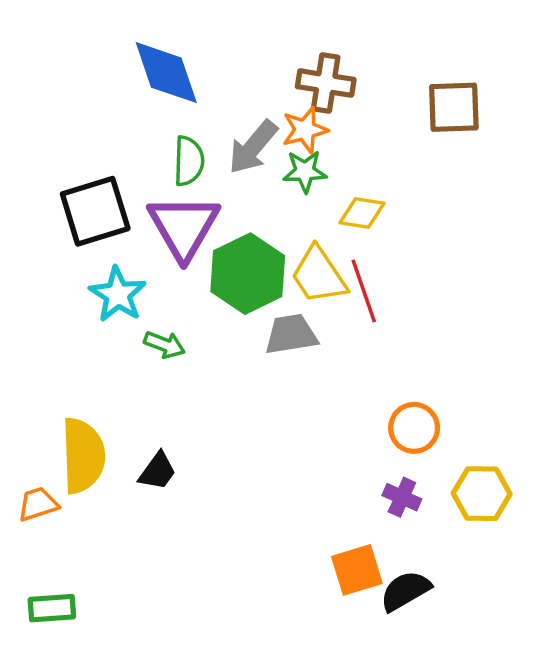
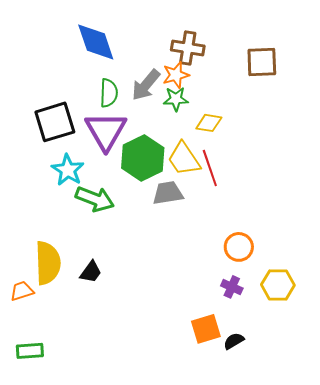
green arrow: (165, 345) -> (95, 199), size x1.6
black semicircle: (405, 591) -> (234, 341), size x0.7

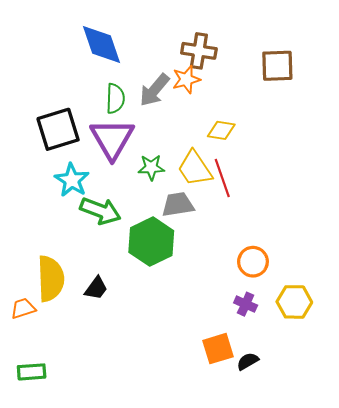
green star: (176, 99) -> (151, 167), moved
green hexagon: (143, 158) -> (151, 242), moved

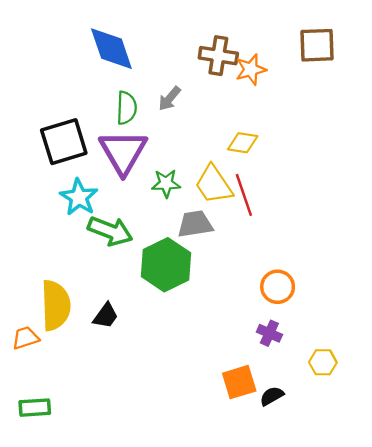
brown square: (277, 66) -> (317, 45), moved
orange star: (186, 79) -> (251, 70), moved
gray arrow: (154, 90) -> (170, 99), size x0.7
yellow hexagon: (294, 302) -> (323, 362), moved, size x0.7

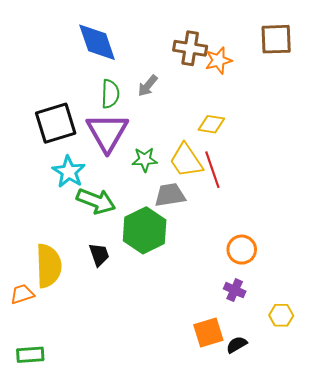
black trapezoid: (106, 316) -> (99, 255), moved, turned -55

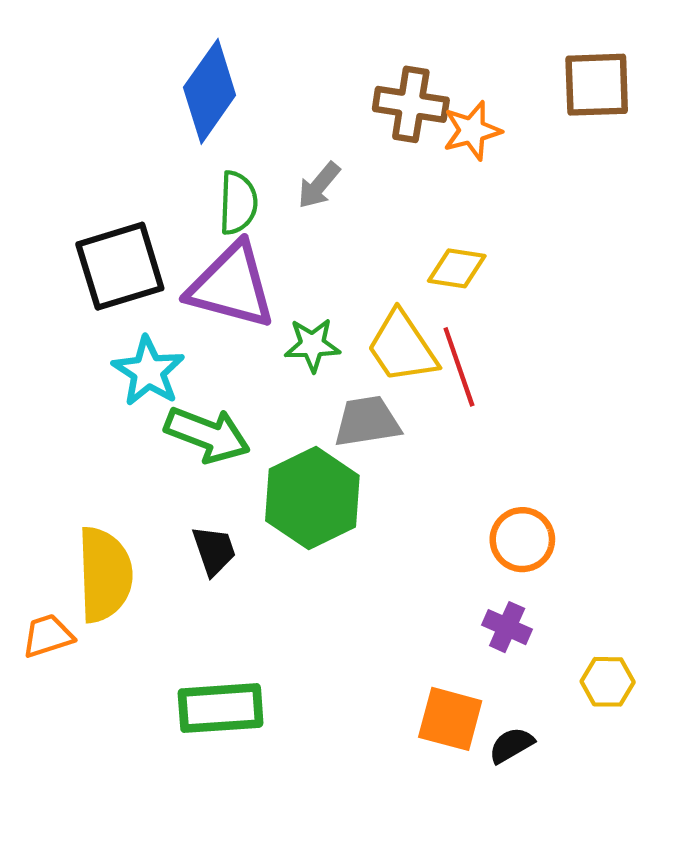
blue diamond: (97, 42) -> (210, 91), turned 54
purple triangle: (107, 132) -> (231, 286), turned -45
orange square: (208, 333) -> (450, 719), turned 32
green rectangle: (30, 355) -> (221, 708), moved, size x1.4

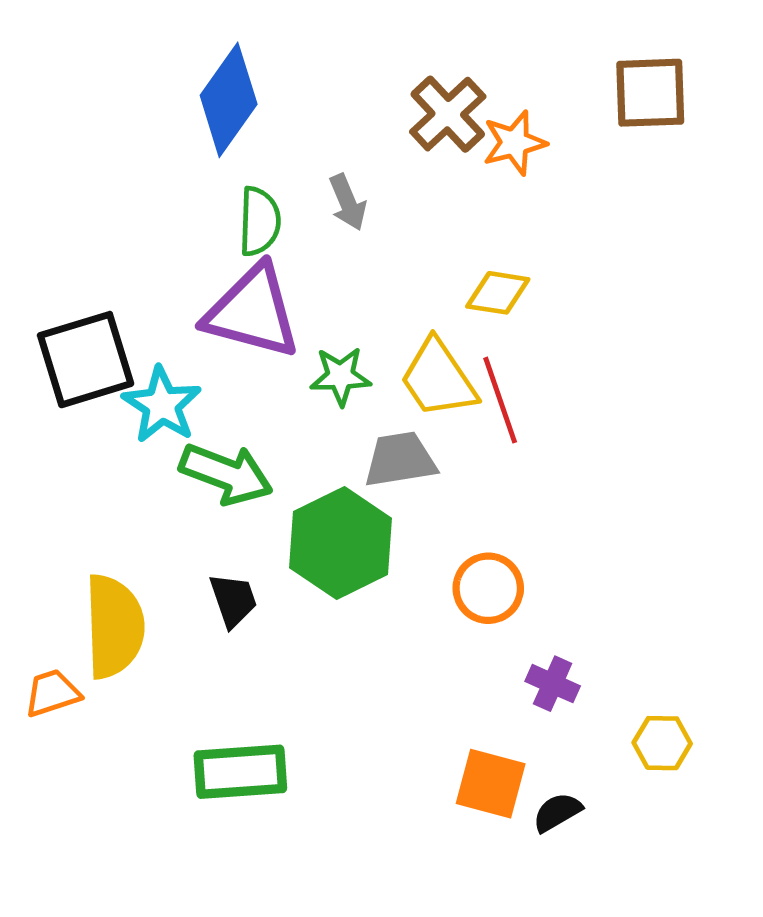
brown cross: (411, 104) -> (448, 114), turned 38
gray arrow: (319, 185) -> (348, 202), turned -63
black square: (120, 266) -> (86, 360), moved
orange circle: (522, 540) -> (488, 588), moved

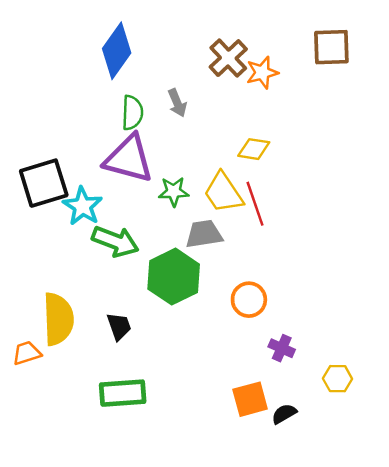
black trapezoid: (233, 600) -> (119, 326), moved
orange square: (491, 784) -> (250, 399), turned -30

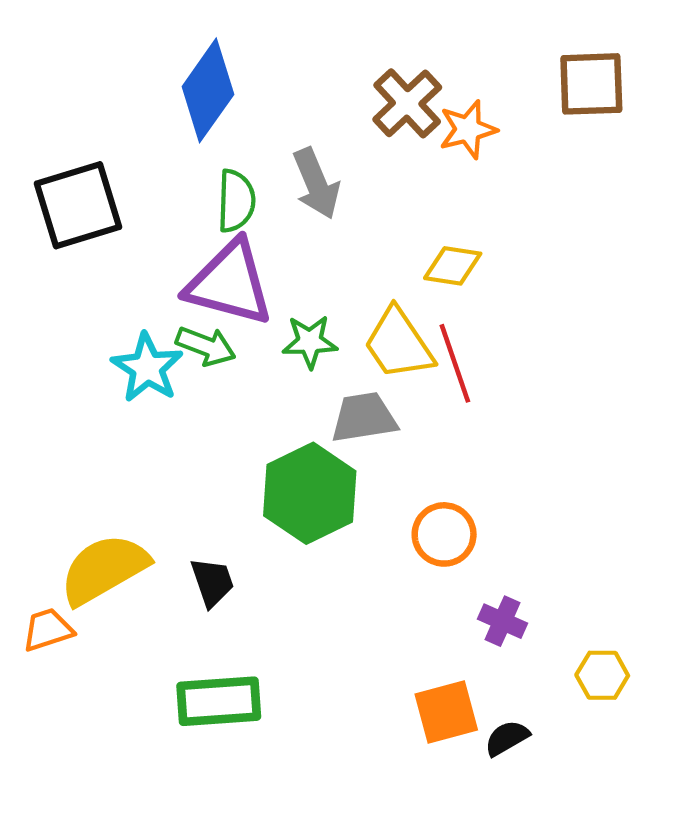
gray arrow: (177, 103) -> (316, 184), size x1.4
black square: (44, 183) -> (78, 205), moved
green arrow: (115, 241) -> (206, 346), moved, size x0.7
yellow semicircle: (58, 319) -> (104, 569), turned -118

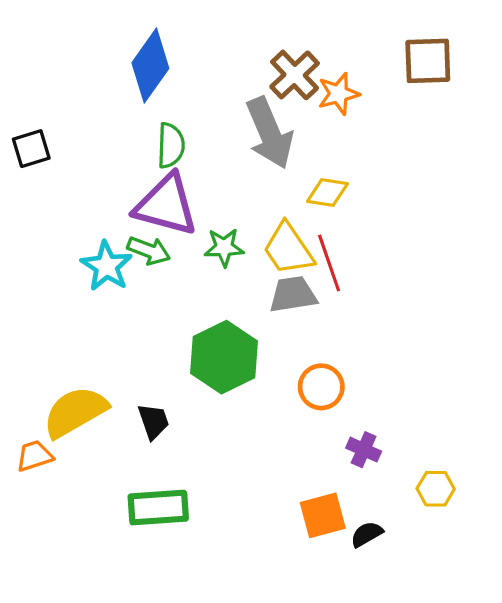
gray arrow: (316, 184) -> (269, 133), moved, size x1.4
black square: (78, 205) -> (31, 149), moved, size x0.6
gray trapezoid: (364, 417) -> (293, 294), moved

